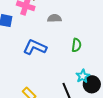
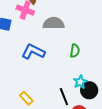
gray semicircle: (54, 18) -> (54, 23), size x1.5

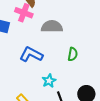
cyan star: (80, 82) -> (49, 81), moved

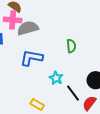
gray semicircle: (52, 27) -> (28, 28), moved

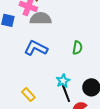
cyan star: (56, 78) -> (63, 81), moved

